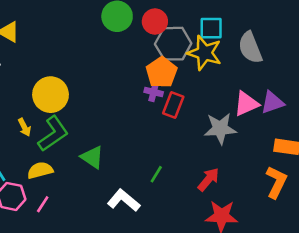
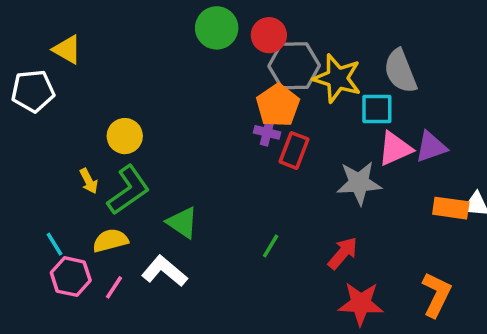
cyan square: (211, 28) -> (377, 109), moved
yellow circle: (51, 95) -> (125, 136), size x0.7
orange L-shape: (276, 182) -> (436, 295), moved
white L-shape: (124, 200) -> (164, 271), moved

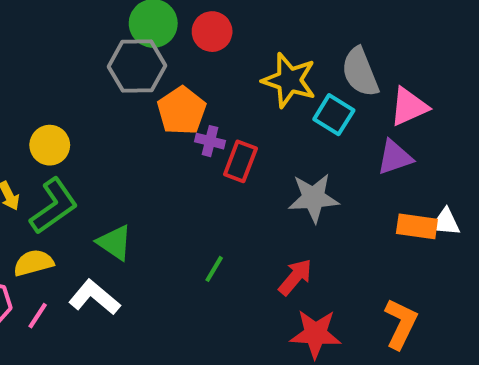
gray hexagon: (294, 66) -> (137, 66), moved
orange pentagon: (278, 105) -> (182, 111), moved
cyan square: (377, 109) -> (334, 115), turned 32
pink triangle: (395, 149) -> (409, 107), moved

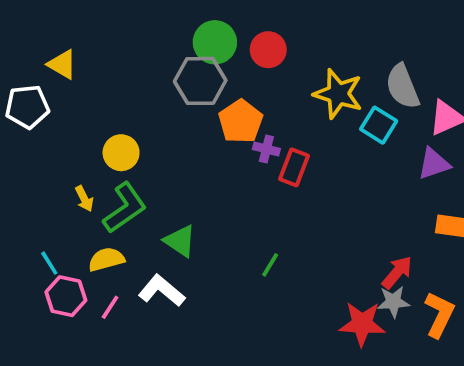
gray star: (313, 198) -> (393, 302), moved, size x0.7
red arrow: (295, 277) -> (397, 272), moved

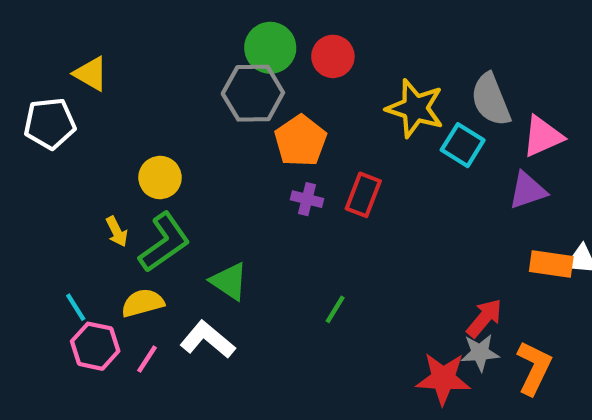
purple cross: (266, 149) -> (307, 199), moved

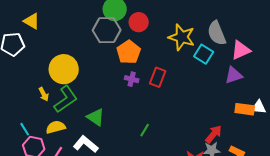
red circle: (333, 56) -> (139, 22), moved
yellow circle: (160, 178) -> (64, 69), size x1.5

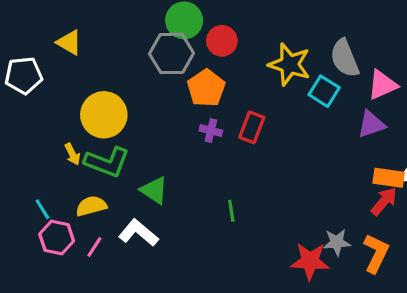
yellow triangle: (32, 21) -> (69, 42), moved
green L-shape: (66, 99) -> (107, 162), turned 56
green line: (145, 130) -> (231, 211), turned -40
red arrow: (214, 134) -> (384, 201), moved

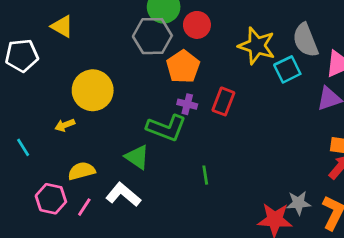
cyan square: (324, 91) -> (287, 69), turned 32
yellow arrow: (72, 154) -> (65, 125), turned 96
green L-shape: (107, 162) -> (166, 128), moved
cyan line: (42, 209) -> (23, 147), moved

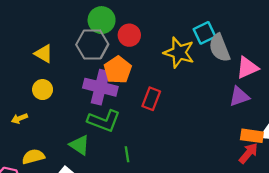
yellow triangle: (62, 26) -> (44, 54), moved
cyan square: (287, 69) -> (204, 33), moved
yellow circle: (93, 90) -> (43, 90), size x0.6
purple cross: (187, 104) -> (100, 87), moved, size x2.0
green line: (205, 175) -> (127, 154), moved

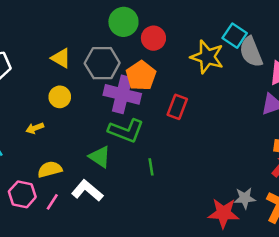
cyan square: (204, 33) -> (235, 36), turned -30
gray hexagon: (92, 44) -> (102, 63), moved

